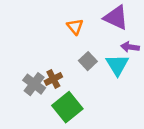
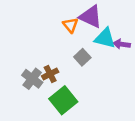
purple triangle: (116, 18) -> (91, 17), moved
cyan triangle: (117, 65) -> (105, 38), moved, turned -45

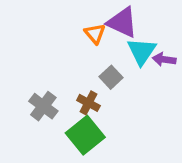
cyan triangle: (105, 38) -> (142, 51), turned 50
brown cross: (50, 74) -> (88, 103), moved, turned -35

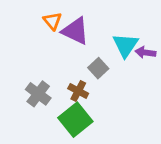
purple triangle: (122, 22) -> (75, 31), moved
orange triangle: (95, 34) -> (53, 21), moved

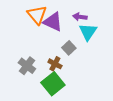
orange triangle: (53, 21) -> (37, 15), size x1.5
purple arrow: (145, 52) -> (80, 17), moved

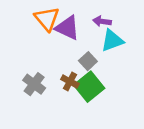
cyan triangle: (88, 32) -> (112, 41), turned 36
green square: (53, 84) -> (89, 87), moved

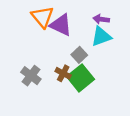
purple arrow: (102, 21) -> (101, 19), moved

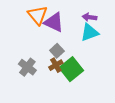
gray square: (79, 55) -> (57, 51), moved
brown cross: (63, 73) -> (56, 65), turned 32

